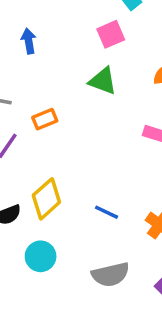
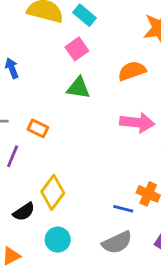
orange rectangle: (45, 119) -> (38, 128), turned 60
blue line: (106, 212) -> (123, 209), moved

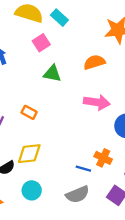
pink square: (77, 49) -> (41, 43), moved
orange rectangle: (38, 128) -> (29, 112), moved
yellow diamond: (53, 192) -> (29, 154), turned 45

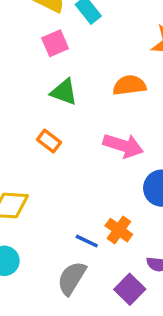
orange rectangle: (29, 112) -> (49, 141), moved
gray semicircle: (78, 194) -> (72, 278), turned 135

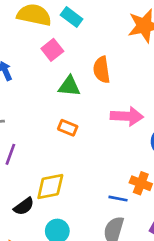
orange semicircle: (129, 85) -> (102, 70), moved, turned -76

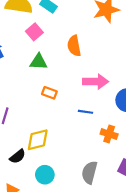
green triangle: (69, 86) -> (39, 62), moved
blue line: (118, 199) -> (86, 112), moved

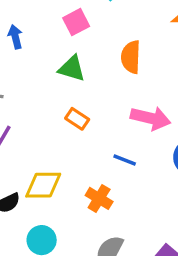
orange cross: (109, 134) -> (99, 198), moved

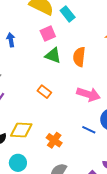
green triangle: (72, 68) -> (53, 55), moved
blue line: (125, 160) -> (89, 130), moved

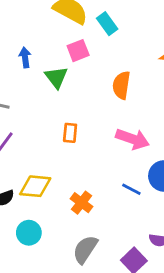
green triangle: (53, 55) -> (56, 77), moved, turned 30
orange rectangle: (44, 92) -> (70, 133), turned 56

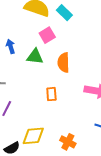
green triangle: (56, 77) -> (35, 57), turned -36
orange semicircle: (121, 85) -> (64, 63), moved

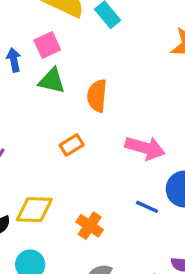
pink square: (47, 35) -> (47, 45), moved
orange rectangle: (51, 94) -> (72, 145), turned 56

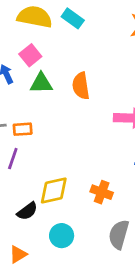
orange rectangle: (72, 145) -> (23, 129), moved, turned 42

